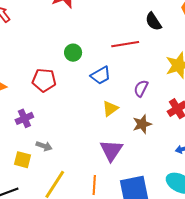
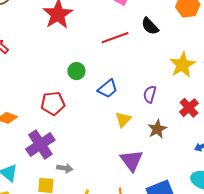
red line: (125, 44) -> (115, 38), moved
purple cross: (24, 118) -> (40, 145), size x1.6

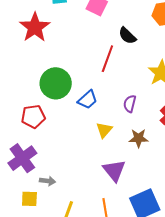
red line: (115, 38) -> (107, 59), moved, turned -48
green circle: (76, 71) -> (56, 83), size x1.8
brown star: (157, 129) -> (139, 138), turned 30

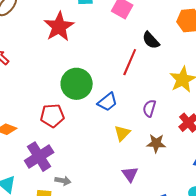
purple triangle: (114, 171) -> (130, 174), size x0.7

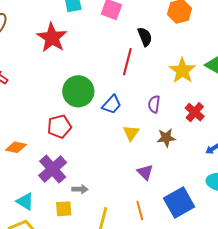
black semicircle: (151, 40) -> (145, 37), turned -150

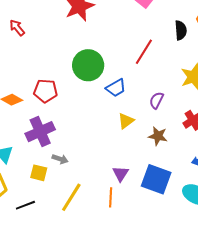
black semicircle: (145, 37) -> (181, 30), moved
red pentagon: (59, 127) -> (46, 91), moved
purple triangle: (145, 172) -> (121, 174), moved
blue square: (179, 203) -> (156, 179), moved, turned 32

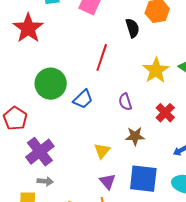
red pentagon: (46, 91) -> (15, 118), turned -30
purple semicircle: (156, 100) -> (125, 102), turned -30
yellow triangle: (126, 121) -> (102, 151), moved
purple cross: (40, 132) -> (40, 152), moved

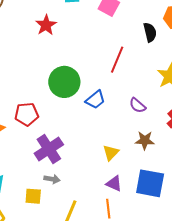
red star: (28, 28) -> (46, 25), size x0.7
purple semicircle: (125, 102) -> (138, 105), turned -36
red pentagon: (15, 118) -> (27, 114), turned 30
purple triangle: (107, 181) -> (114, 184), turned -30

